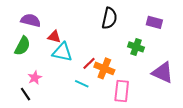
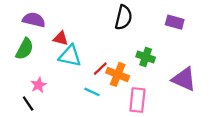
green cross: (136, 47) -> (146, 57), moved

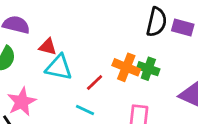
black semicircle: (124, 17) -> (157, 22), moved
orange cross: (118, 74) -> (126, 67), moved
pink star: (39, 85) -> (22, 102), size x1.5

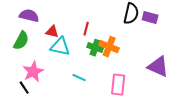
green cross: (148, 69) -> (95, 48), moved
red line: (95, 82) -> (86, 29), moved, turned -32

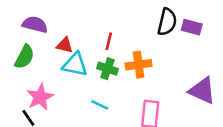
orange cross: (109, 47) -> (139, 65), turned -30
green cross: (95, 48) -> (107, 69), moved

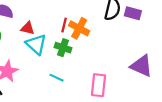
cyan triangle: (75, 65) -> (36, 44), turned 30
orange cross: (139, 65) -> (79, 28), moved, turned 36

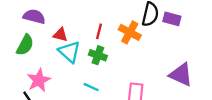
orange cross: (79, 28) -> (130, 32), moved

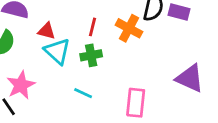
green cross: (98, 55) -> (91, 55), turned -30

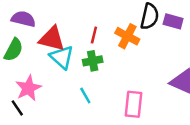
red triangle: (47, 31) -> (52, 39), size x1.6
cyan line: (83, 93) -> (85, 96), turned 35

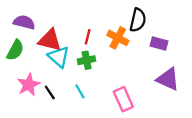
purple rectangle: (173, 21) -> (159, 43), moved
pink rectangle: (134, 104) -> (123, 99), turned -30
black line: (17, 108) -> (50, 92), moved

